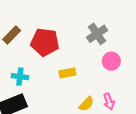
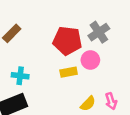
red pentagon: (45, 42) -> (67, 41), moved
pink circle: (111, 61) -> (90, 60), moved

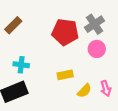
pink circle: (90, 60) -> (97, 49), moved
yellow rectangle: (69, 72) -> (65, 75), moved

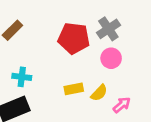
pink arrow: (106, 88) -> (122, 105), turned -112
yellow semicircle: (84, 91) -> (99, 93), moved

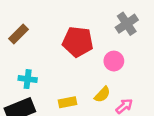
gray cross: (108, 29) -> (127, 24), moved
yellow rectangle: (74, 89) -> (67, 102), moved

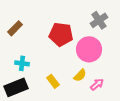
pink circle: (114, 61) -> (89, 49), size x1.6
yellow rectangle: (67, 102) -> (53, 81), turned 64

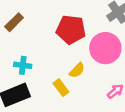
yellow semicircle: (80, 75) -> (77, 70), moved

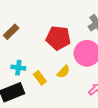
yellow rectangle: (61, 88) -> (40, 78), moved

